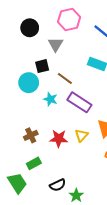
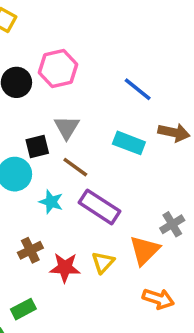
pink hexagon: (69, 19) -> (58, 69), moved
gray triangle: (56, 44) -> (67, 127), moved
brown cross: (31, 135) -> (30, 250), moved

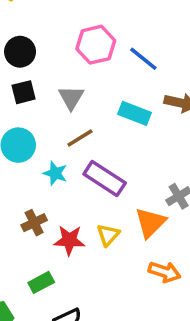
pink hexagon: (58, 69) -> (96, 45), moved
black square: (37, 146) -> (24, 92), moved
brown line: (75, 167) -> (80, 138), turned -68
green rectangle: (23, 309) -> (41, 282), moved

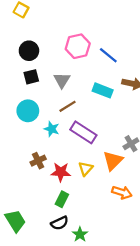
green rectangle: (41, 282) -> (62, 199), moved, turned -35

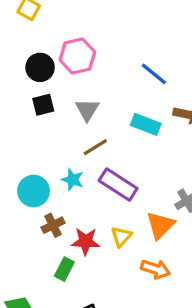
pink hexagon: (78, 46) -> (77, 56), moved
cyan circle: (28, 111) -> (34, 191), moved
orange arrow: (122, 192) -> (156, 269), moved
green rectangle: (62, 199) -> (64, 269), moved

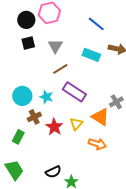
cyan star: (73, 180) -> (46, 97), moved
orange triangle: (160, 225) -> (100, 117), turned -42
red star: (86, 241) -> (54, 127), turned 30
green rectangle: (64, 269) -> (18, 137), moved

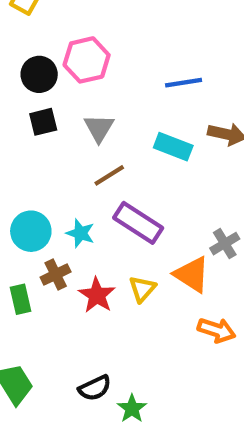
blue line: (96, 24) -> (184, 83), turned -48
green rectangle: (18, 137) -> (21, 299), moved, turned -40
orange arrow: (97, 144) -> (217, 330), moved

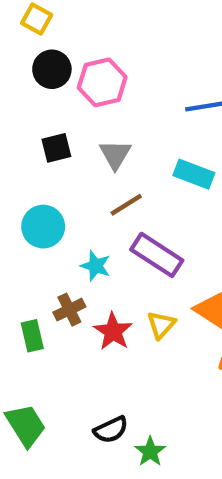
black circle: (39, 74) -> (52, 69), moved
cyan circle: (31, 231) -> (43, 227), moved

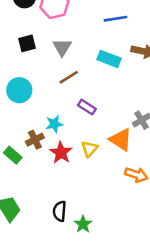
purple rectangle: (157, 255) -> (87, 107), size x0.6
cyan star: (96, 266) -> (54, 124), moved, turned -30
green rectangle: (32, 336) -> (13, 155), turned -36
black semicircle: (111, 430) -> (60, 211), turned 120

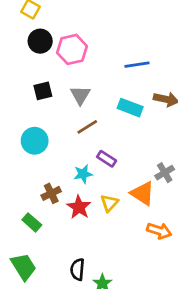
cyan star: (54, 124) -> (83, 174), moved
green rectangle: (13, 155) -> (32, 222), moved

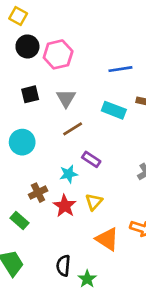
orange triangle: (143, 193) -> (107, 239), moved

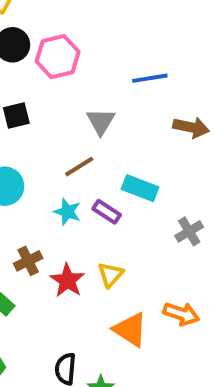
gray triangle: (66, 98) -> (101, 121), moved
cyan rectangle: (114, 110) -> (140, 188), moved
cyan star: (69, 174) -> (67, 212), moved, turned 30

